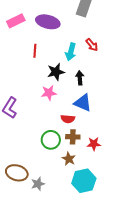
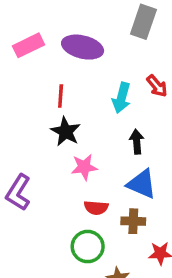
black star: (56, 72) -> (66, 132), moved, turned -30
red semicircle: (68, 119) -> (96, 208), moved
brown cross: (73, 137) -> (133, 221), moved

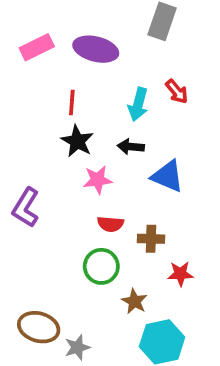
black arrow: (137, 142) -> (131, 147), moved, turned -80
blue triangle: (142, 184) -> (168, 176), moved

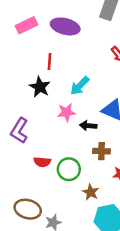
cyan arrow: (138, 104) -> (80, 86), moved, turned 30
black star: (77, 141) -> (40, 87), moved
black arrow: (131, 147) -> (88, 126), moved
red semicircle: (110, 224) -> (42, 162), moved

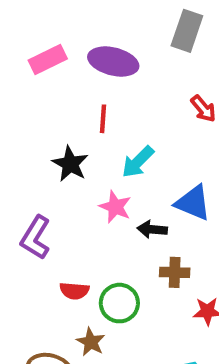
red line: (49, 62) -> (103, 119), moved
pink star: (66, 112) -> (115, 207), turned 30
brown star: (91, 192) -> (91, 342), moved

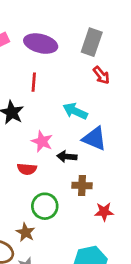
gray rectangle: (187, 31) -> (92, 42), moved
cyan arrow: (138, 162) -> (75, 111), moved, turned 70
red semicircle: (74, 291) -> (27, 169), moved

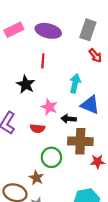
cyan arrow: (75, 111) -> (75, 83), turned 78
brown cross: (82, 185) -> (80, 141), size x1.6

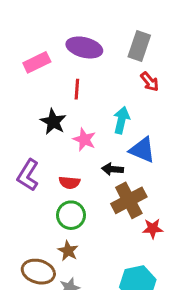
pink rectangle: (14, 30) -> (37, 62), moved
pink star: (49, 107) -> (84, 139), moved
brown cross: (80, 141) -> (129, 200), turned -30
green circle: (51, 157) -> (71, 215), moved

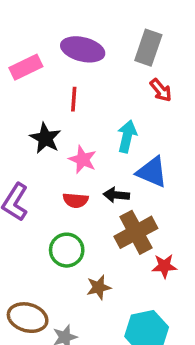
red semicircle: (69, 183) -> (76, 200), moved
brown star: (68, 251) -> (99, 287), moved, turned 30

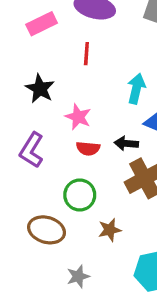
black star: (45, 138) -> (40, 89), moved
pink star: (83, 159) -> (78, 117), moved
brown ellipse: (28, 318) -> (47, 230), moved

